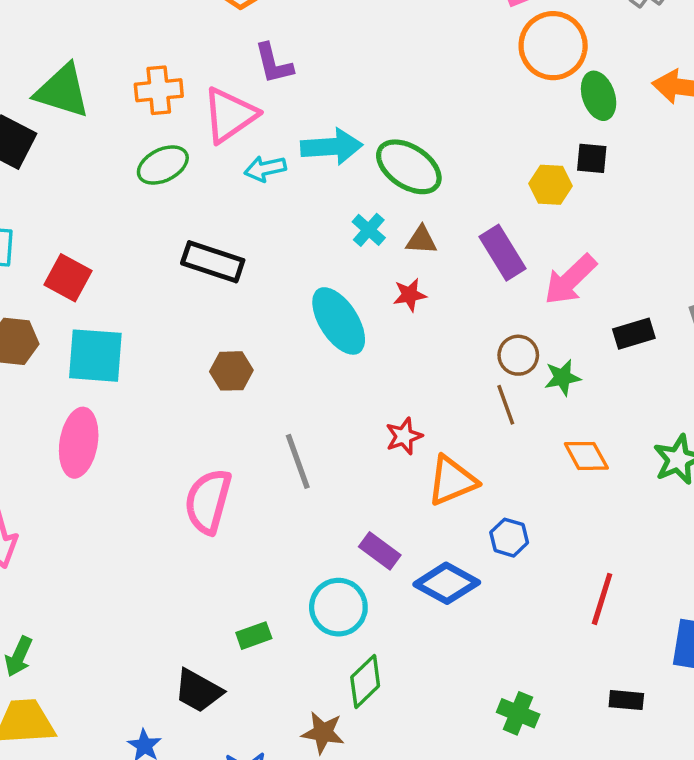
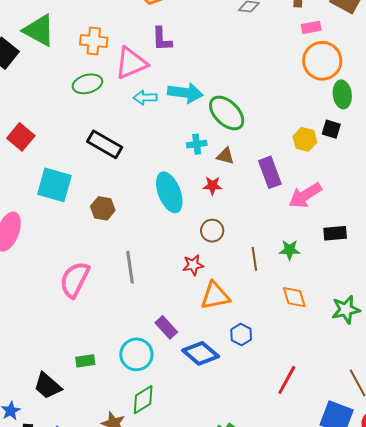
cyan cross: (369, 230) -> (197, 144), turned 30
brown circle: (518, 355) -> (212, 231), moved
cyan square: (95, 356) -> (54, 185), moved

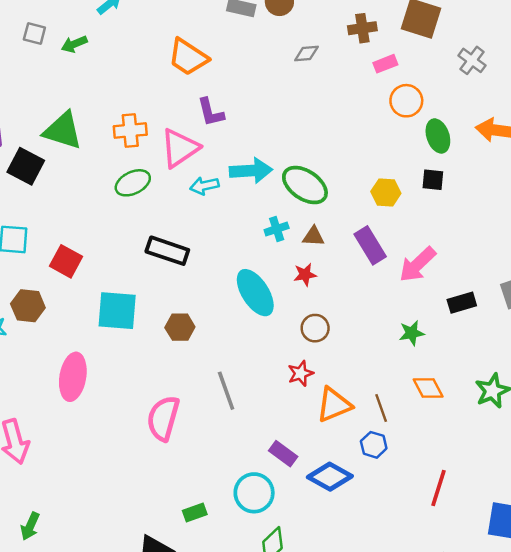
orange circle: (322, 61) -> (406, 101), size x0.7
yellow hexagon: (305, 139) -> (386, 192), moved
brown line: (254, 259) -> (381, 408), moved

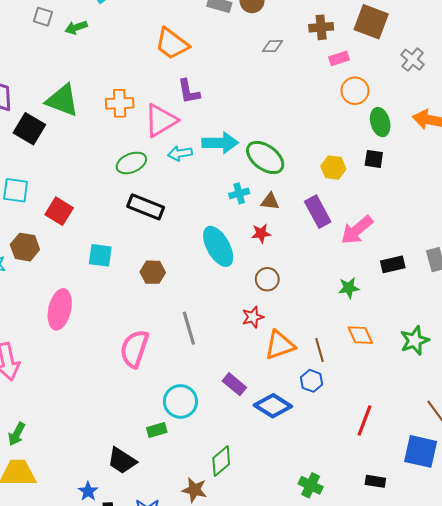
green ellipse: (133, 183) -> (131, 163), moved
cyan square: (117, 311) -> (100, 255), size x0.7
cyan circle: (254, 493) -> (180, 401), moved

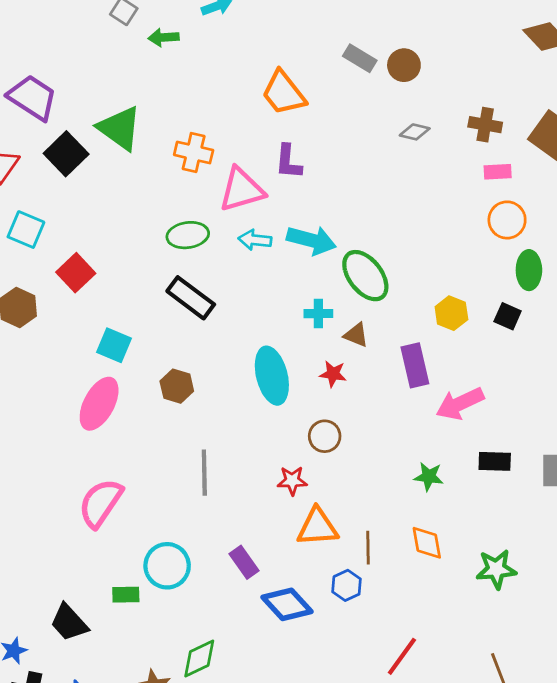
pink ellipse: (60, 309) -> (99, 404), moved
pink semicircle: (134, 349) -> (101, 503), moved

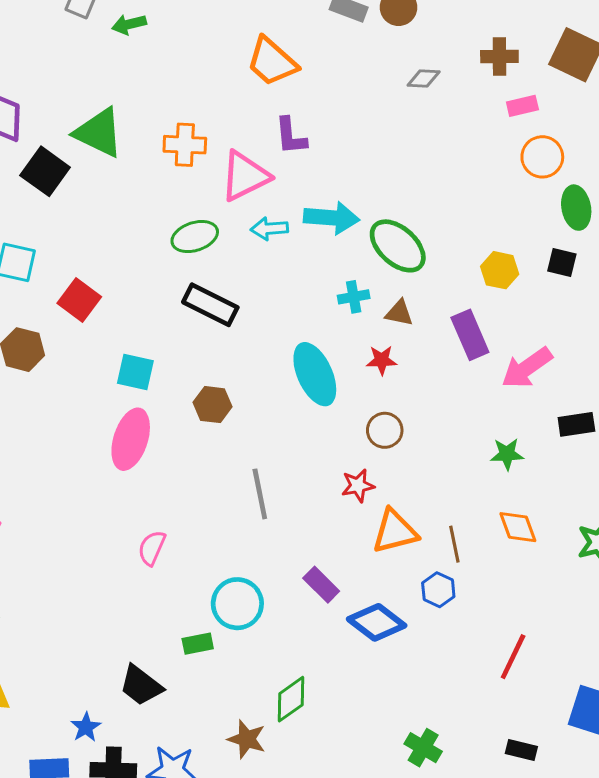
pink semicircle: (101, 503) -> (152, 548), size x0.6

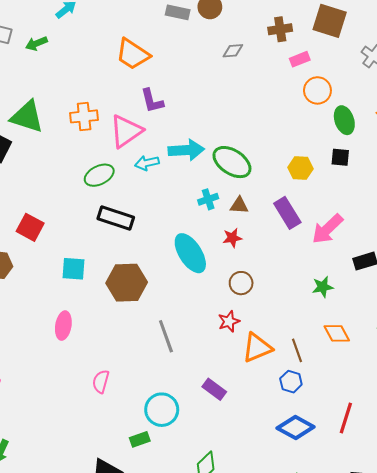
brown hexagon: (213, 405) -> (127, 283), size x1.6
pink ellipse: (131, 439) -> (63, 326), moved, size x0.7
blue diamond: (377, 622) -> (296, 428), moved

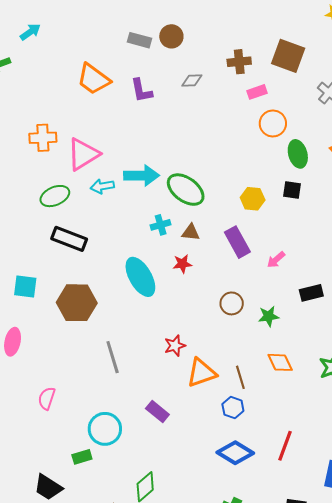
purple L-shape: (152, 101) -> (141, 91), moved
pink arrow: (327, 229) -> (276, 260), size x0.6
brown circle: (241, 283) -> (232, 303), moved

